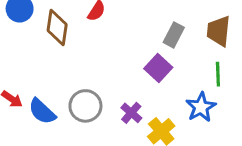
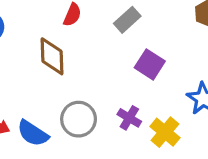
brown diamond: (57, 27) -> (52, 56), moved
gray rectangle: (174, 35) -> (127, 20), moved, turned 30

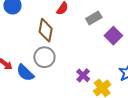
purple square: (150, 64) -> (113, 36), moved
gray circle: (79, 119) -> (44, 57), moved

